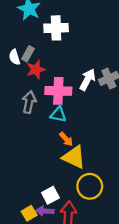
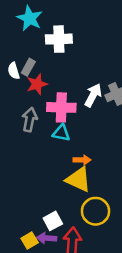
orange arrow: (66, 139) -> (82, 160), moved, turned -48

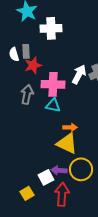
gray rectangle: (28, 67) -> (26, 51), turned -32
purple arrow: (47, 238) -> (59, 170), moved

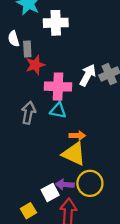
white semicircle: (14, 54) -> (14, 39), moved
gray arrow: (27, 94) -> (28, 113), moved

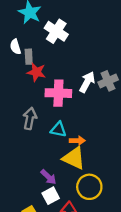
white cross: (56, 23) -> (56, 31), turned 35
red star: (35, 65) -> (36, 72), turned 30
cyan triangle: (58, 110) -> (58, 129), moved
purple arrow: (65, 185) -> (49, 177), moved, turned -140

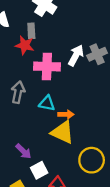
gray rectangle: (29, 57) -> (31, 31), moved
purple arrow: (49, 177) -> (23, 151), moved
yellow circle: (89, 187) -> (92, 160), moved

